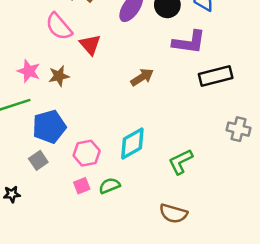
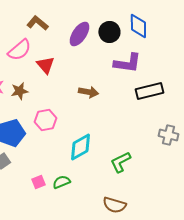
pink semicircle: (59, 27) -> (19, 50), turned -90
brown arrow: (142, 77) -> (88, 92), turned 42
pink hexagon: (87, 153) -> (45, 120), moved

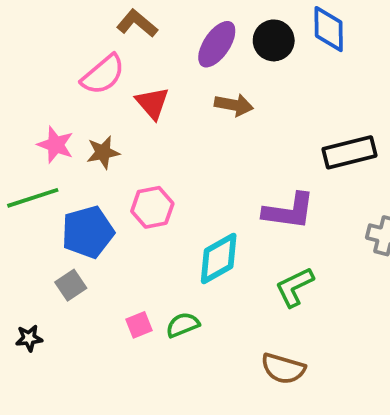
purple L-shape: (127, 63) -> (289, 211), moved
brown arrow: (88, 92) -> (234, 105), moved

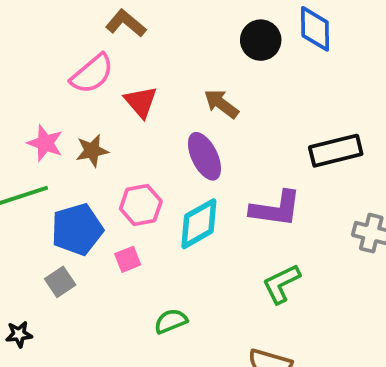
purple ellipse: (217, 44) -> (204, 156), moved, turned -60
brown arrow: (234, 105) -> (221, 104), turned -153
cyan diamond: (219, 259) -> (199, 224), moved
pink square: (139, 325) -> (128, 259), moved

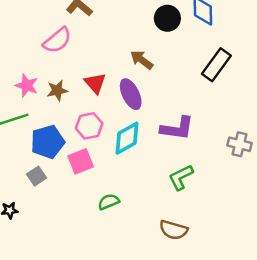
red triangle: (141, 102) -> (95, 83), moved
black rectangle: (336, 151) -> (216, 65), moved, turned -40
pink square: (128, 259) -> (81, 161), size x1.5

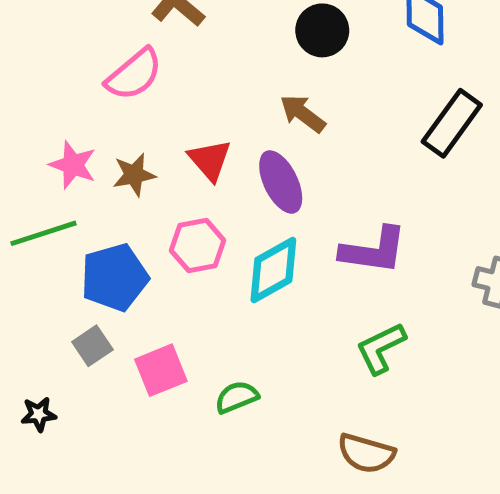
black circle: (167, 18) -> (322, 30), moved
pink square: (81, 161) -> (161, 370), moved

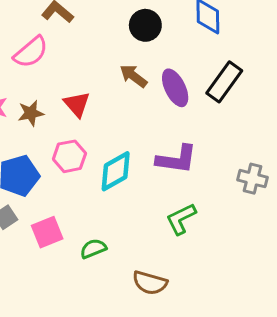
purple ellipse: (281, 182) -> (175, 88), moved
brown semicircle: (366, 453) -> (150, 283), moved

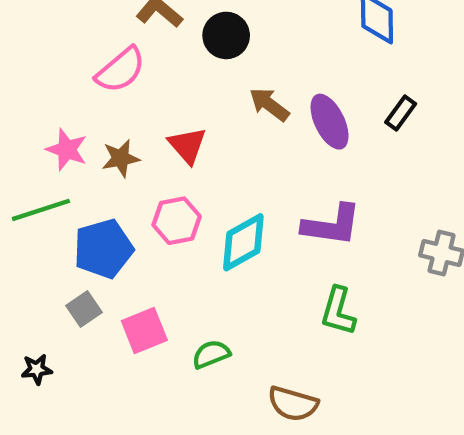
black circle: (145, 25) -> (226, 35), moved
black rectangle: (224, 82) -> (401, 113), size x0.6
green L-shape: (181, 219) -> (338, 311), turned -48

